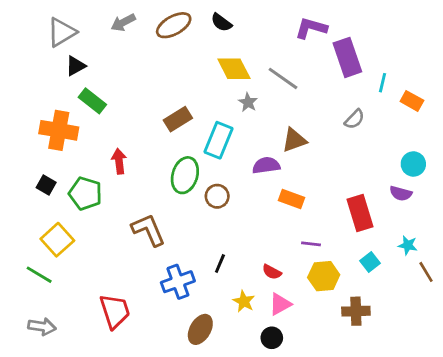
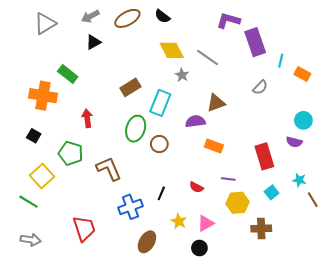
black triangle: (76, 66) -> (93, 42), moved
green pentagon: (85, 193) -> (71, 153), moved
red semicircle: (272, 272) -> (196, 187), moved

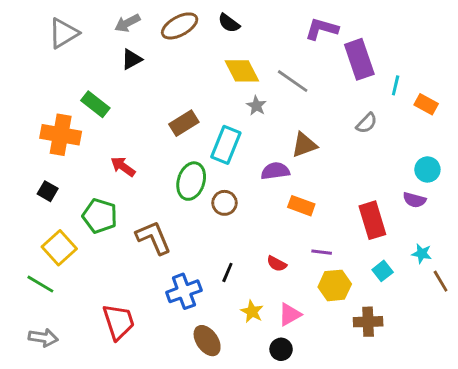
red arrow: (87, 118) -> (123, 167), turned -48
brown ellipse: (147, 242) -> (207, 341), turned -65

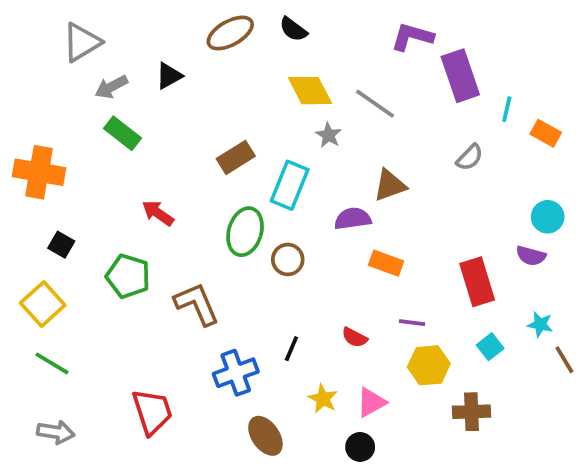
gray arrow: (127, 23) -> (111, 87), moved
orange cross: (61, 135) -> (39, 172), moved
yellow square: (59, 248) -> (43, 304), moved

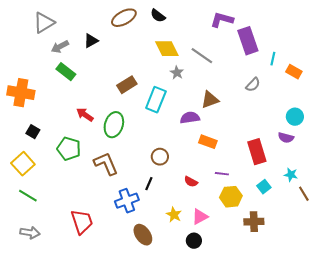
green ellipse: (245, 232) -> (114, 125), moved
brown circle: (288, 259) -> (160, 157), moved
black line: (291, 349) -> (149, 184), moved

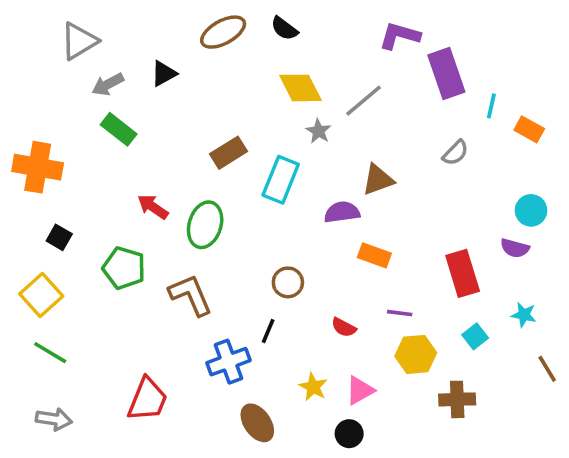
gray line: (202, 56) -> (364, 101), turned -75
brown line: (304, 194) -> (547, 369), moved
red trapezoid: (82, 222) -> (147, 399), turned 40

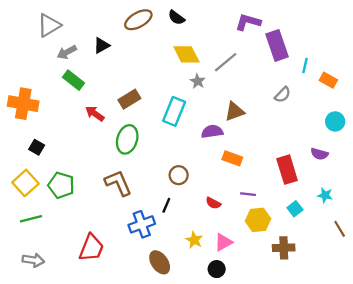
brown rectangle: (228, 153) -> (129, 99), moved
red arrow: (153, 207) -> (95, 114), moved
cyan circle: (531, 210) -> (335, 121), moved
green pentagon: (124, 268) -> (61, 185), moved
green line: (50, 353) -> (31, 219), turned -45

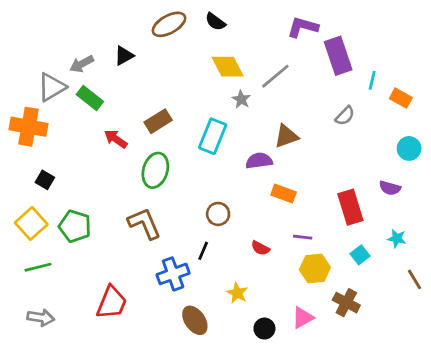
gray triangle: (49, 25) -> (52, 87), moved
pink triangle: (223, 242) -> (303, 318), moved
brown cross: (284, 248) -> (346, 303), turned 30

